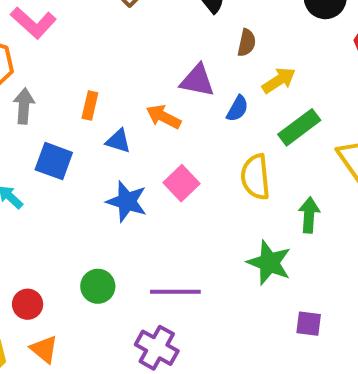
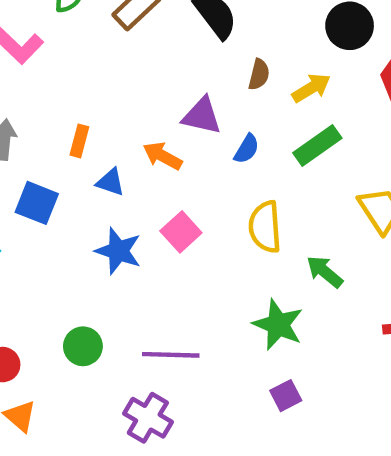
yellow arrow: (279, 80) -> (311, 88), moved
green rectangle: (299, 127) -> (317, 146), moved
green arrow: (309, 215) -> (325, 272), turned -56
purple square: (309, 324) -> (286, 396), moved, turned -36

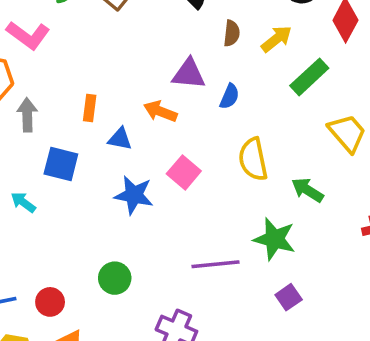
green rectangle: (317, 146) -> (309, 77), moved
purple line: (171, 355) -> (215, 264), moved

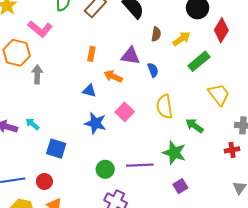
blue semicircle: (229, 96) -> (153, 70), turned -48
orange rectangle: (90, 108) -> (91, 54), moved
blue square: (61, 164) -> (56, 149), moved
green circle: (115, 278) -> (105, 169), moved

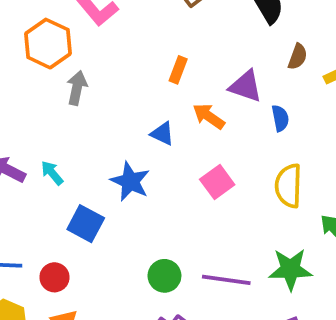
blue star: (95, 123) -> (130, 181), moved
green star: (174, 153) -> (290, 269), turned -30

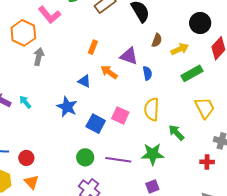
pink square: (217, 182) -> (120, 115), moved, turned -30
blue square: (86, 224) -> (96, 124), moved

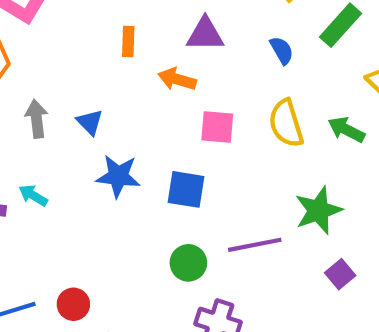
gray arrow: (39, 57) -> (36, 119), moved
blue semicircle: (147, 73) -> (282, 50), moved
blue triangle: (84, 81) -> (90, 122), moved, turned 40
pink square: (120, 115) -> (217, 127), moved
green arrow: (176, 133) -> (346, 130), moved

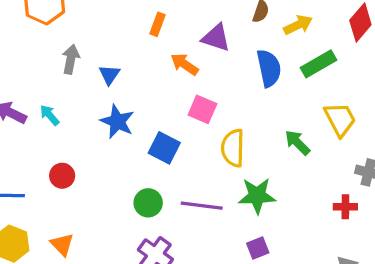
blue semicircle: (282, 50) -> (269, 68), size x1.6
yellow semicircle: (286, 123) -> (233, 148), moved
red circle: (73, 304) -> (62, 176), moved

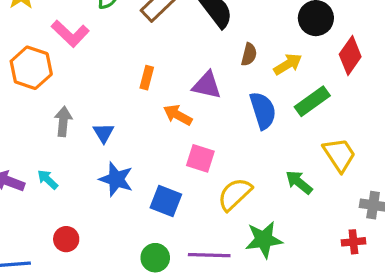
yellow semicircle: (233, 148) -> (235, 194), turned 51

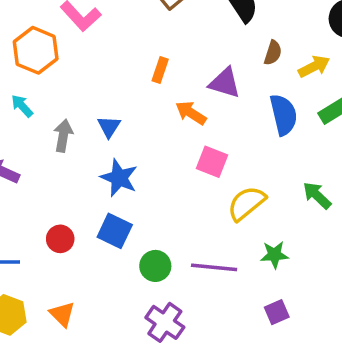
gray arrow: (63, 121) -> (63, 136), moved
cyan arrow: (48, 180) -> (22, 106), moved
blue square: (166, 201) -> (115, 231), moved
green star: (264, 240) -> (274, 255), size x0.7

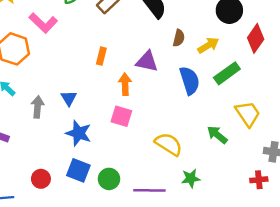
orange arrow: (191, 113) -> (125, 84), turned 60
pink square: (212, 162) -> (121, 116), moved
yellow semicircle: (246, 203) -> (169, 144), turned 76
green circle: (155, 266) -> (109, 179), moved

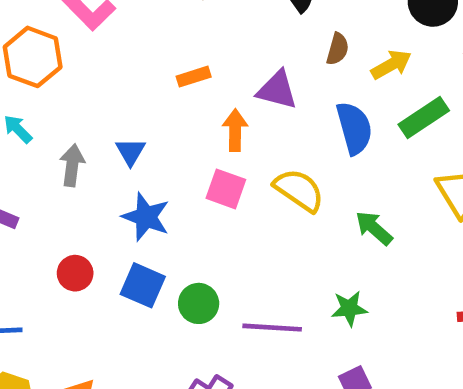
orange rectangle: (101, 56) -> (194, 77), turned 56
green arrow: (217, 135) -> (374, 228), moved
yellow semicircle: (169, 144) -> (299, 190), moved
red circle: (41, 179) -> (75, 273), moved

